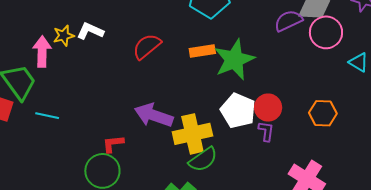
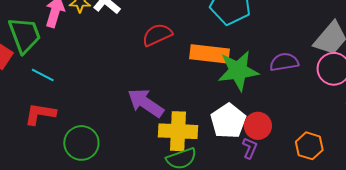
purple semicircle: (288, 21) -> (284, 62), moved
orange rectangle: (202, 51) -> (210, 54), size x1.5
red L-shape: (113, 144) -> (40, 114), moved, size x1.4

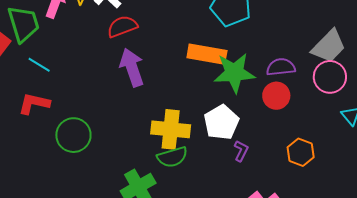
red semicircle: (157, 35) -> (122, 26), moved
purple arrow: (146, 103) -> (132, 67), moved, turned 33
red circle: (258, 126) -> (276, 96), moved

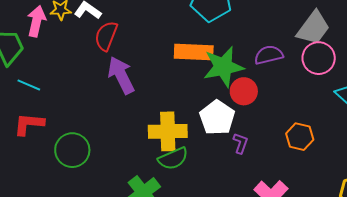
red semicircle: (122, 26) -> (106, 36), turned -40
red circle: (276, 96) -> (244, 91), moved

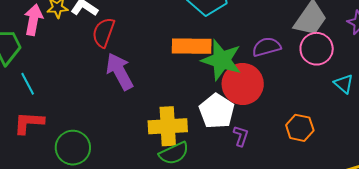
green star: (223, 67) -> (222, 60), turned 30
cyan line: (29, 85) -> (28, 84), turned 40
red circle: (244, 91) -> (243, 84), size x1.5

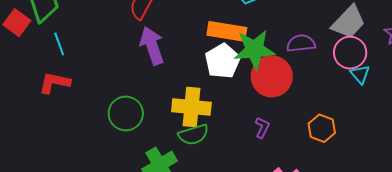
green star: (222, 60) -> (254, 50), turned -30
cyan triangle: (344, 84) -> (360, 74), moved
white pentagon: (217, 111) -> (222, 61), moved
green circle: (73, 148) -> (126, 113), moved

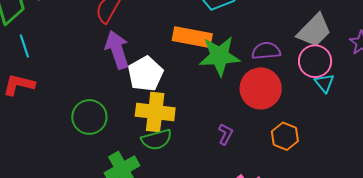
white pentagon: (222, 61) -> (145, 74), moved
red circle: (272, 76) -> (261, 88), moved

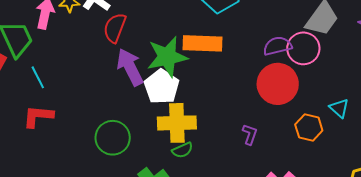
green star: (220, 56) -> (167, 57), moved
pink circle: (315, 61) -> (303, 48), moved
cyan triangle: (324, 83) -> (339, 108), moved
green semicircle: (157, 140) -> (182, 150), size x0.7

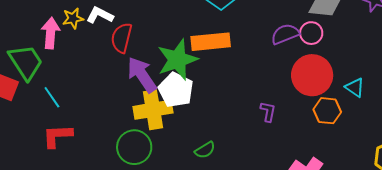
pink circle: (303, 48) -> (311, 33), size x0.7
red circle: (278, 84) -> (312, 75), moved
yellow cross: (177, 123) -> (153, 110), moved
purple L-shape: (250, 134) -> (268, 112), moved

